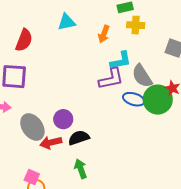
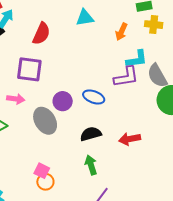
blue ellipse: (134, 99) -> (94, 97), moved
purple circle: (63, 119) -> (63, 101), moved
red arrow: (51, 143) -> (130, 139), moved

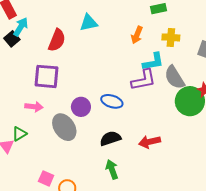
cyan triangle: (85, 18) -> (89, 23), moved
yellow cross: (154, 25) -> (171, 37), moved
pink square: (42, 171) -> (46, 178), moved

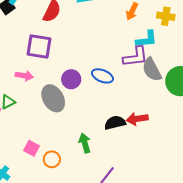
gray semicircle: (175, 77) -> (152, 70), moved
black semicircle: (110, 138) -> (115, 123), moved
green arrow: (112, 169) -> (85, 143), moved

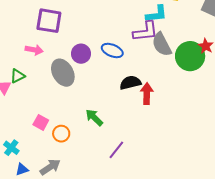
red arrow: (137, 119) -> (147, 94), turned 100
black semicircle: (115, 123) -> (130, 83), moved
green arrow: (85, 143) -> (94, 118), turned -30

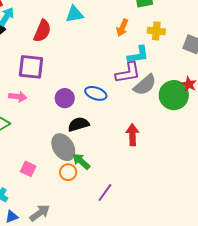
gray semicircle: (162, 44) -> (145, 85), turned -100
gray ellipse: (63, 73) -> (63, 147), moved
black semicircle: (130, 83) -> (79, 124), moved
orange circle: (61, 134) -> (68, 172), moved

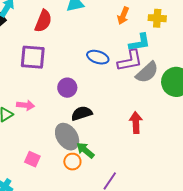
blue ellipse: (96, 93) -> (98, 57), moved
pink arrow: (18, 97) -> (26, 105), moved

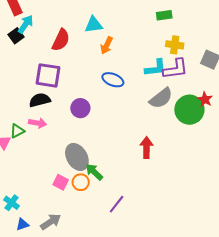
orange arrow: (123, 16) -> (107, 45), moved
purple L-shape: (130, 61) -> (176, 69), moved
black semicircle: (82, 113) -> (40, 100), moved
pink square: (32, 159) -> (61, 182), moved

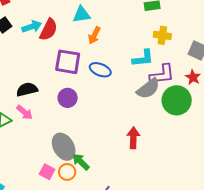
cyan arrow: (26, 24) -> (32, 27), moved, turned 36
purple L-shape: (176, 69) -> (162, 74), moved
purple square: (48, 75) -> (68, 62), moved
red star: (205, 99) -> (193, 77), moved
pink arrow: (38, 123) -> (25, 112), turned 30

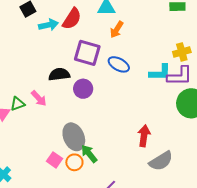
cyan arrow: (32, 27) -> (48, 25), moved
yellow cross: (162, 35) -> (182, 52), moved, turned -30
cyan L-shape: (143, 58) -> (160, 73), moved
black semicircle: (27, 89) -> (59, 74), moved
gray semicircle: (148, 89) -> (161, 161), moved

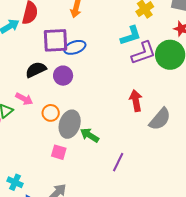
blue ellipse: (119, 64) -> (75, 47), moved, turned -30
purple L-shape: (180, 76) -> (143, 53), moved
gray ellipse: (74, 137) -> (70, 124), turned 60
orange circle: (74, 162) -> (51, 113), moved

